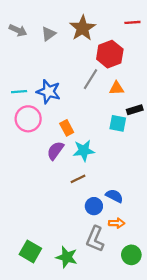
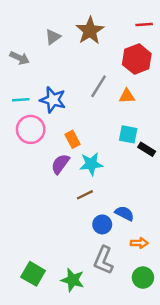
gray arrow: (18, 30) -> (20, 58), moved
red hexagon: (110, 54) -> (137, 59), moved
black rectangle: (135, 110) -> (147, 149), moved, turned 49
orange arrow: (117, 223) -> (139, 243), moved

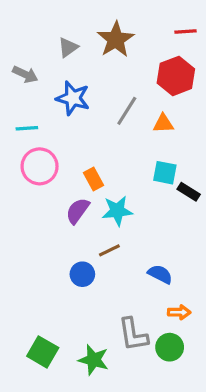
blue star: (53, 100) -> (73, 98), moved
blue circle: (102, 224) -> (82, 274), moved
gray L-shape: (103, 260) -> (133, 334), turned -32
green circle: (143, 278) -> (170, 347), moved

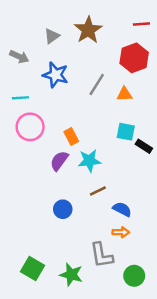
brown line: (109, 250) -> (98, 191), moved
orange arrow: (179, 312) -> (121, 232), moved
green circle: (170, 347) -> (134, 276), moved

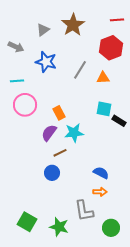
brown line: (98, 191) -> (60, 153), moved

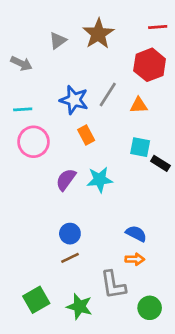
blue star: (46, 62) -> (74, 100), moved
orange rectangle: (59, 113) -> (86, 135), moved
brown line: (60, 153) -> (70, 258), moved
green square: (27, 222) -> (36, 300), turned 30

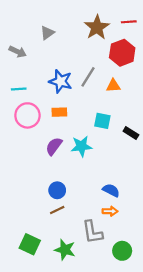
brown star: (98, 34) -> (97, 27), moved
orange rectangle: (86, 135) -> (59, 112), moved, turned -64
cyan square: (140, 147) -> (102, 121), moved
green square: (36, 300) -> (30, 244), turned -35

